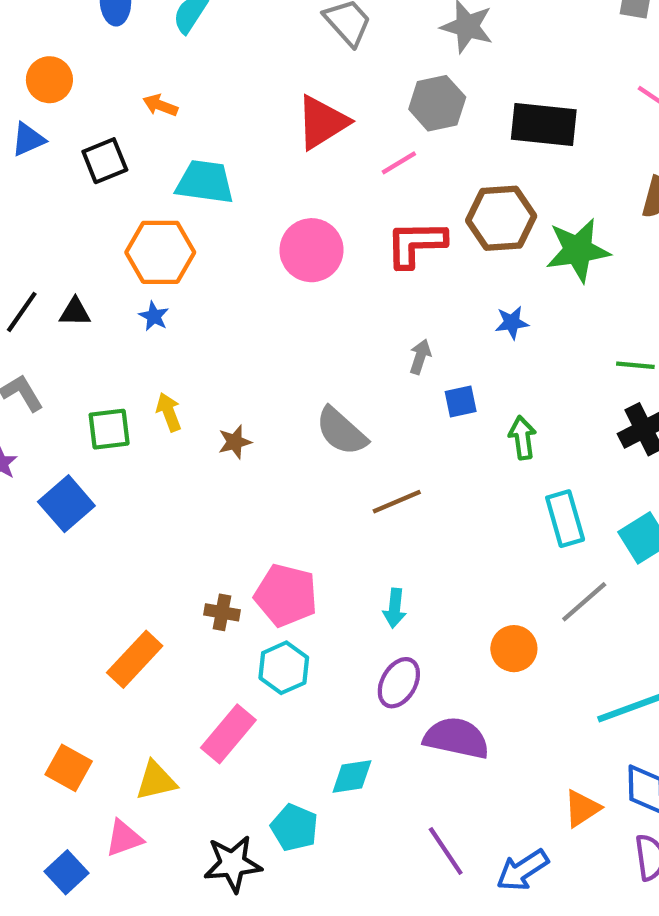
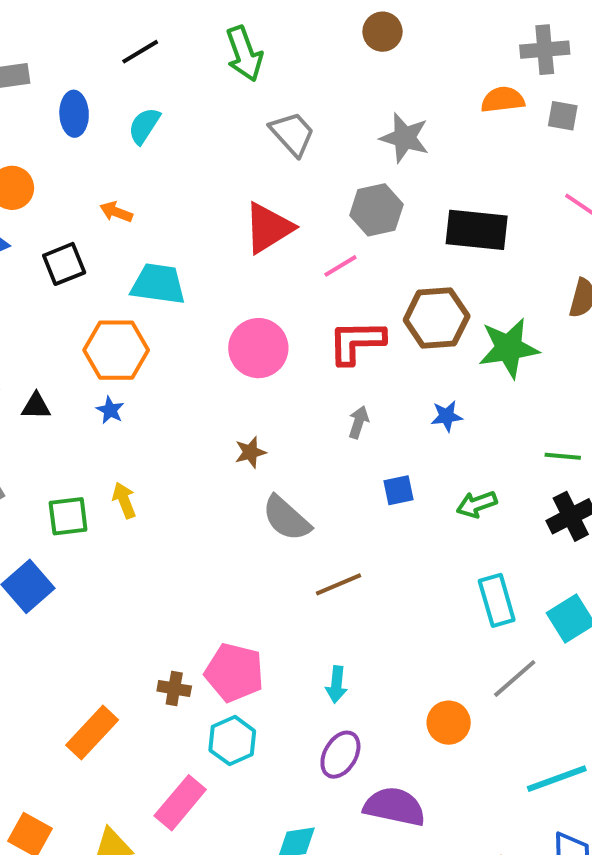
gray arrow: (420, 357) -> (358, 422), moved
green arrow: (522, 438) -> (477, 504), moved, turned -102
brown star: (235, 442) -> (250, 452), moved

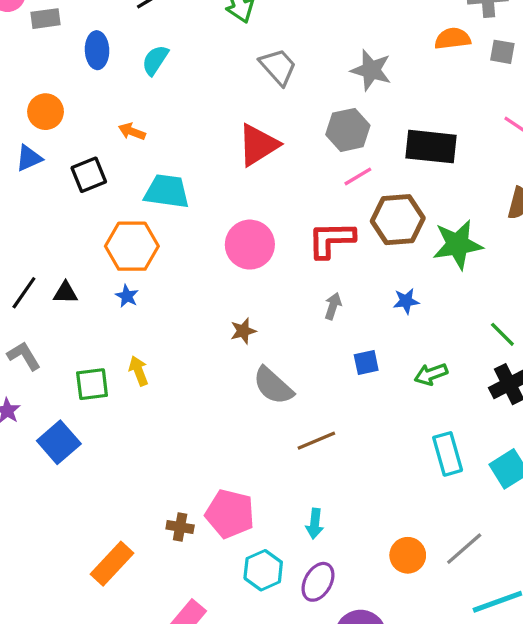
pink line: (340, 266) -> (358, 176), moved
green line: (563, 456) -> (502, 334), turned 40
gray line: (515, 678) -> (464, 549), moved
cyan hexagon: (232, 741) -> (263, 570), moved

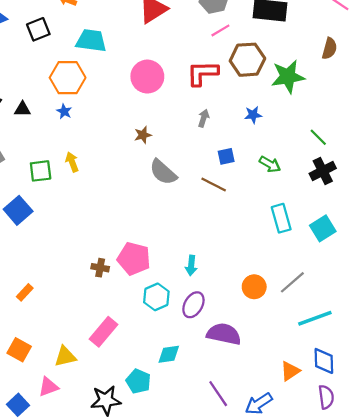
green arrow: (431, 374) -> (270, 164), turned -130
brown line: (316, 441) -> (214, 184), moved, turned 50
orange rectangle: (112, 564) -> (25, 292), moved, size x0.6

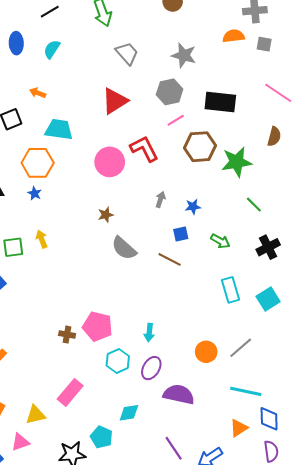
red L-shape: (202, 73) -> (144, 149), moved, turned 64
blue star: (253, 115) -> (193, 207), moved
green line: (318, 137) -> (254, 205), moved
cyan line: (315, 318) -> (246, 391), moved, turned 32

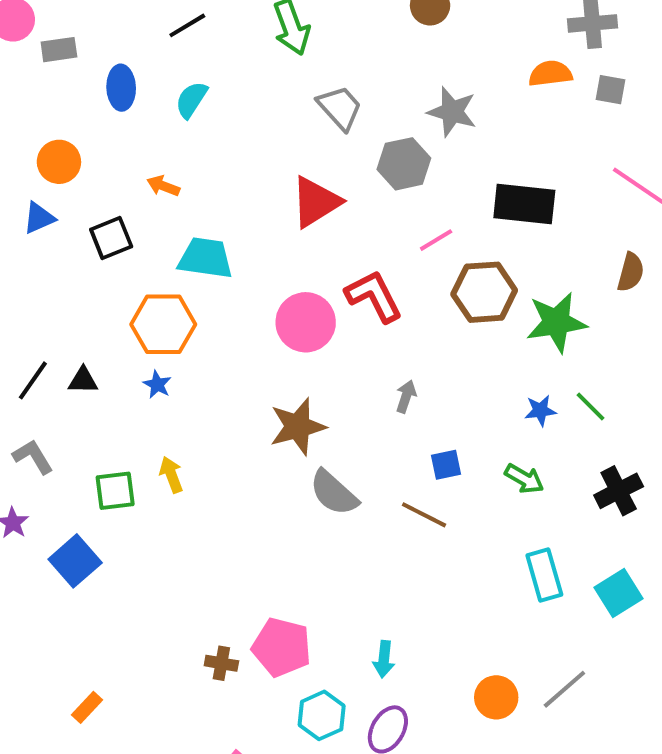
gray hexagon: (170, 92) -> (404, 164), moved
blue star: (193, 207) -> (540, 411), moved
brown star: (106, 215) -> (298, 427), size x1.8

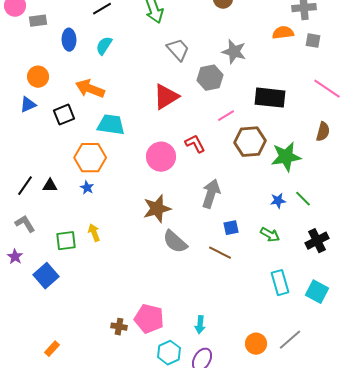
orange arrow: (163, 186) -> (90, 89), size x1.8
red L-shape: (374, 296) -> (195, 144), size x0.7
gray arrow: (406, 396) -> (211, 194), size x1.8
cyan square: (619, 593) -> (317, 292), turned -30

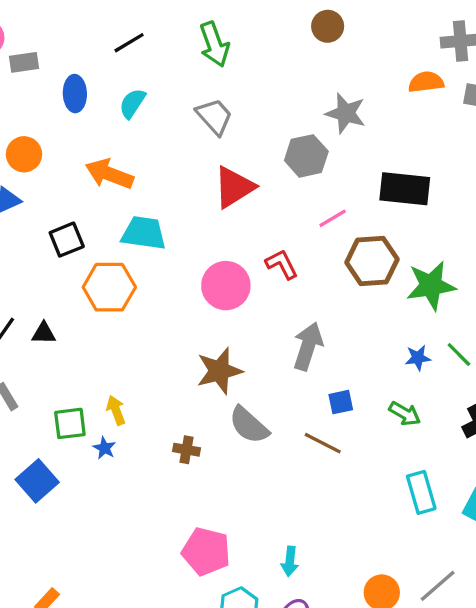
gray trapezoid: (178, 50) -> (214, 117), moved
black square: (64, 115) -> (67, 240), moved
blue star: (87, 188) -> (104, 448), moved
brown cross: (119, 327) -> (186, 450), moved

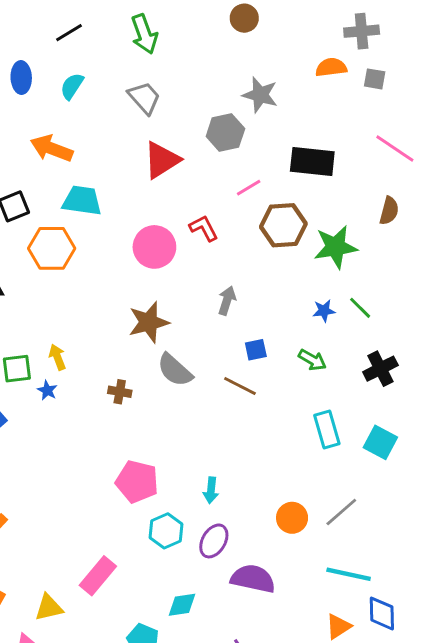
gray arrow: (308, 346) -> (227, 301), size x0.7

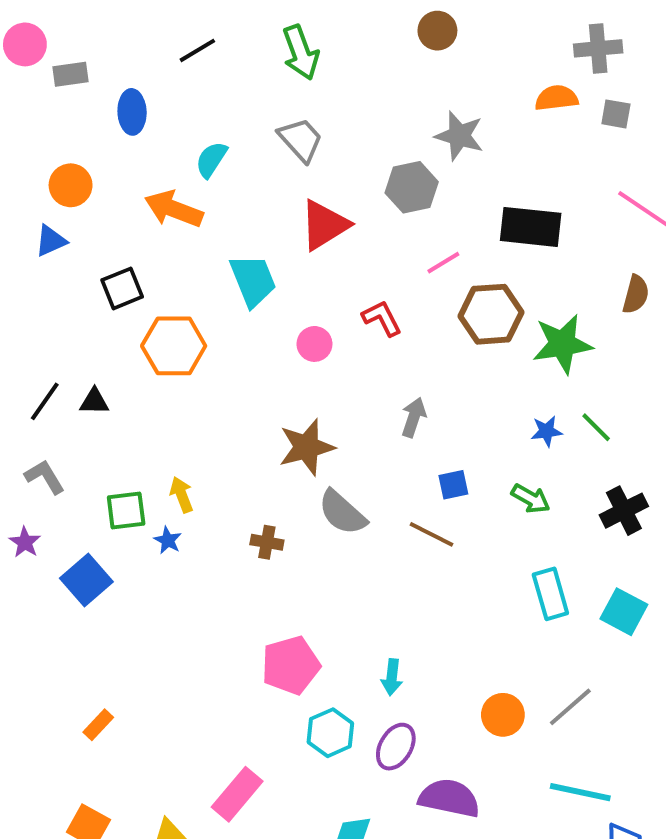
cyan semicircle: (72, 86) -> (211, 160), moved
cyan trapezoid: (82, 201) -> (253, 280), moved, turned 60
pink circle: (154, 247) -> (314, 344), size x0.6
pink pentagon: (137, 482) -> (291, 665), turned -30

